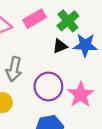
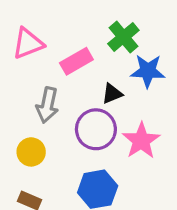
pink rectangle: (35, 19) -> (76, 61), moved
black triangle: (60, 46) -> (112, 94), moved

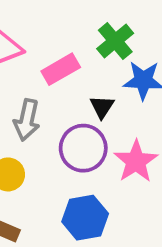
black triangle: (112, 94) -> (102, 107), turned -35

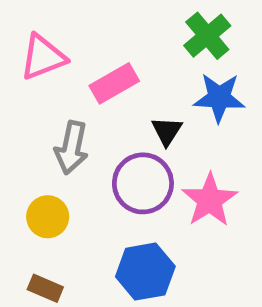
green cross: (115, 41) -> (207, 36), moved

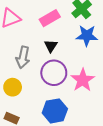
pink rectangle: (114, 83) -> (50, 18), moved
black triangle: (167, 131) -> (51, 46), moved

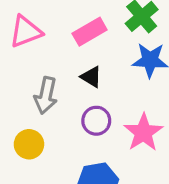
black triangle: (51, 46) -> (91, 77), turned -32
purple circle: (54, 73) -> (96, 121), size x0.7

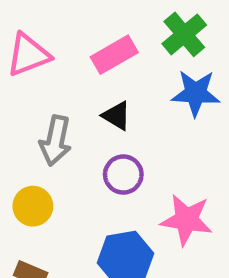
pink star: (143, 132) -> (187, 220), moved, turned -30

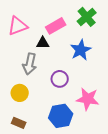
blue star: (196, 93) -> (81, 50), moved, turned -30
black triangle: (116, 116) -> (43, 43), moved, turned -32

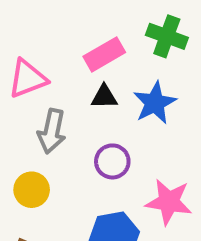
green cross: (87, 17) -> (167, 36), turned -30
pink triangle: (18, 26) -> (28, 79), moved
black triangle: (43, 43) -> (104, 97), moved

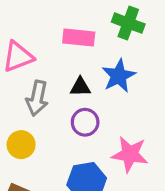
pink rectangle: (104, 54) -> (79, 37), turned 36
black triangle: (104, 97) -> (80, 87), moved

